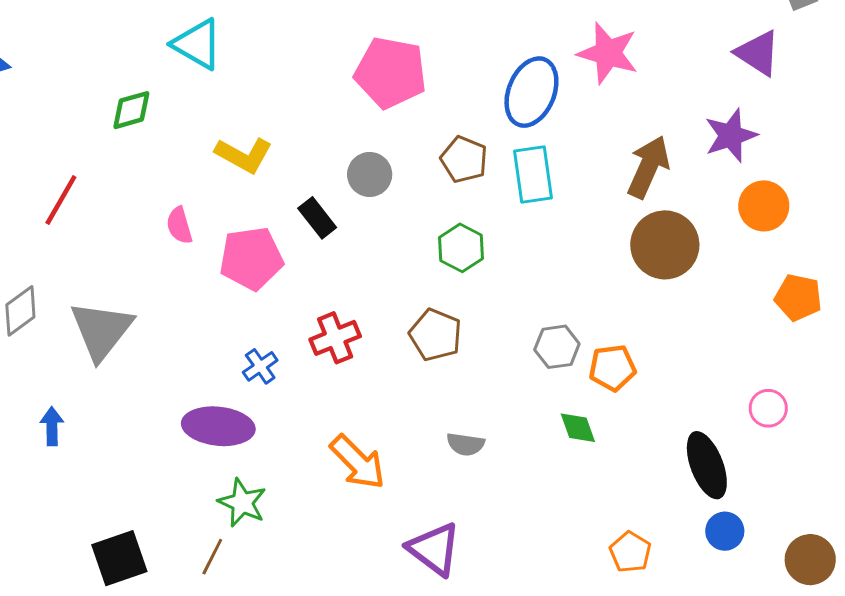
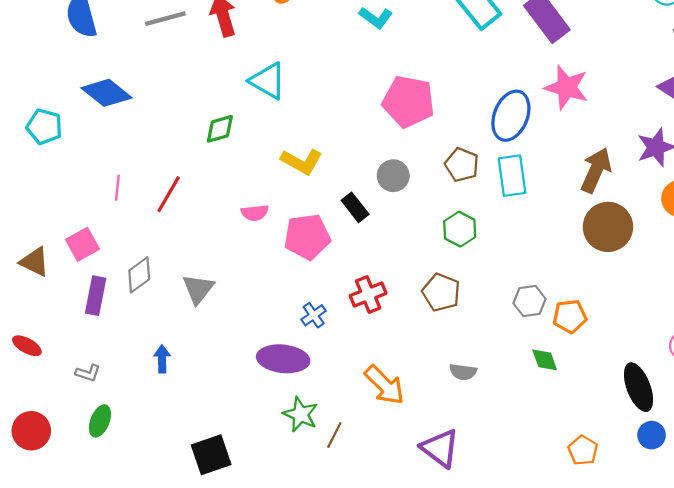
pink semicircle: (179, 225) -> (255, 213), turned -80
gray triangle: (101, 330) -> (198, 289), size x0.7
brown line: (212, 557) -> (334, 435), moved

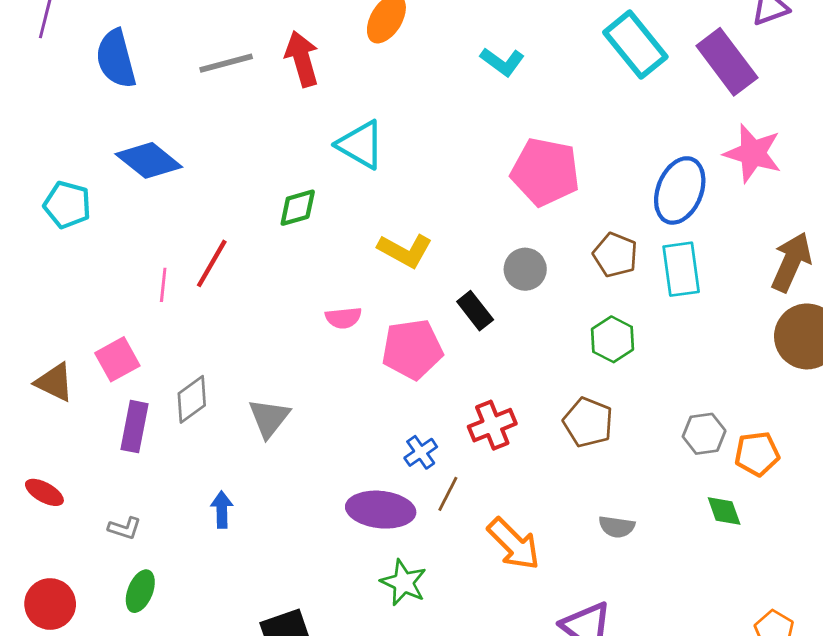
red line: (169, 194) -> (212, 263), moved
brown line: (334, 435) -> (448, 494), moved

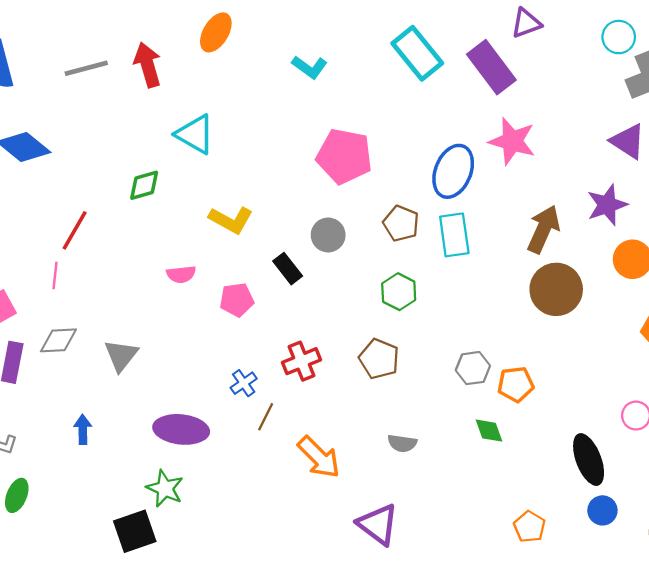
pink line: (163, 285) -> (55, 275), moved
pink pentagon: (412, 349) -> (237, 300), size x0.7
gray diamond: (192, 399) -> (58, 340), turned 33
purple ellipse: (381, 510) -> (181, 429), moved
green star: (404, 583) -> (165, 488), moved

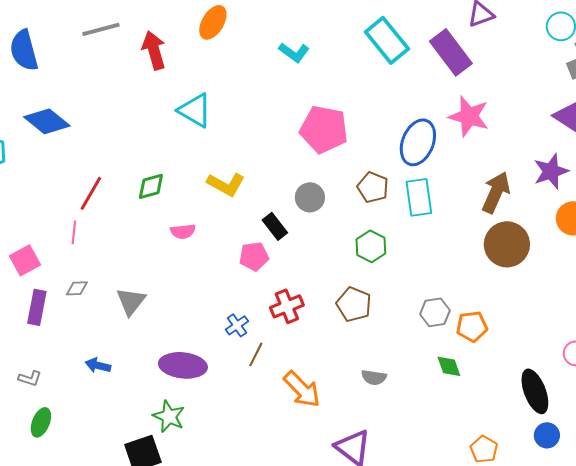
gray line: (86, 68) -> (101, 29), moved
green diamond: (144, 185) -> (151, 186), moved
pink pentagon: (237, 300) -> (254, 256), moved
gray diamond: (58, 340) -> (77, 288), size x0.7
blue arrow: (83, 429) -> (98, 365), turned -75

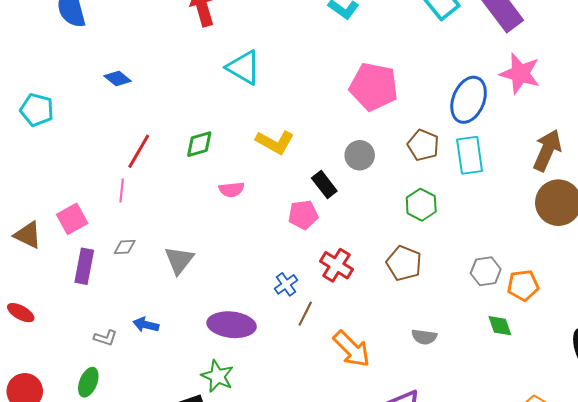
blue diamond: (47, 121) -> (118, 79), moved, size x0.6
red cross: (287, 306) -> (336, 265), turned -36
gray L-shape: (30, 378) -> (105, 338), moved

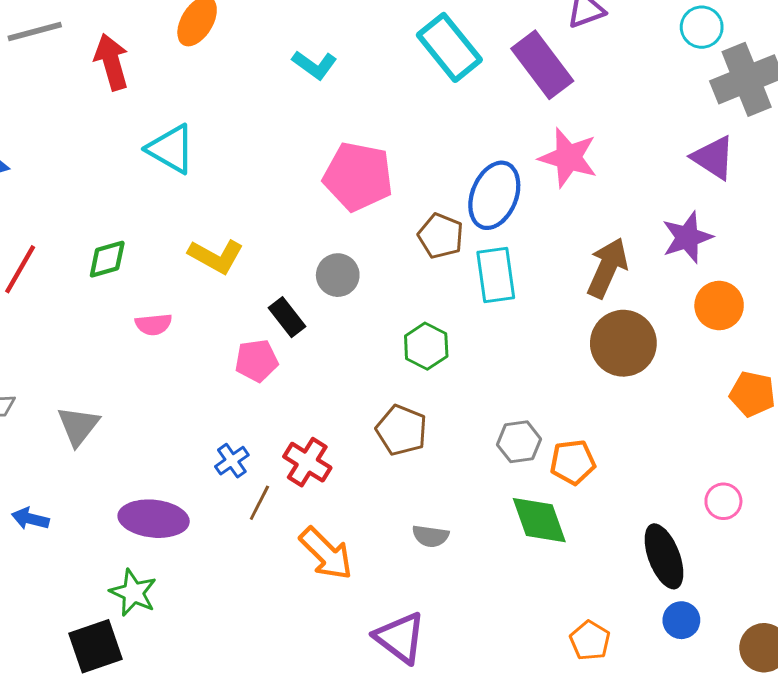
brown pentagon: (423, 145) -> (441, 236), moved
red cross: (336, 265) -> (307, 462), moved
green diamond: (500, 326) -> (539, 520), size x1.6

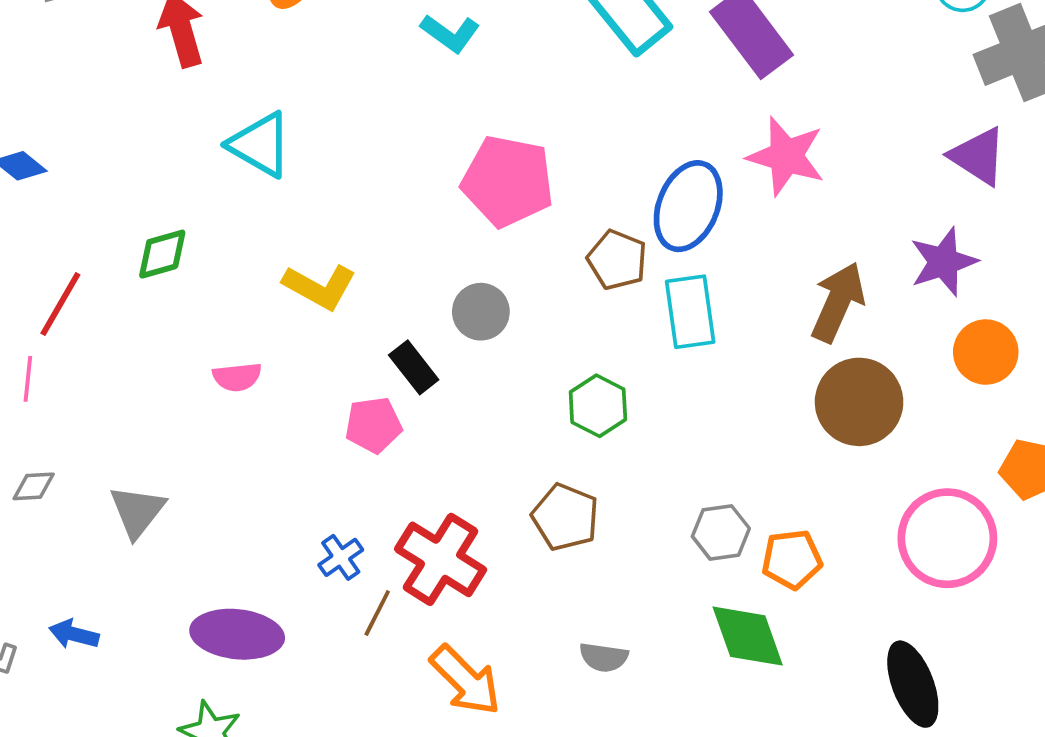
green diamond: (107, 259) -> (162, 254), moved
red cross: (307, 462) -> (441, 559), size x1.4
pink circle: (723, 501) -> (947, 538), moved, size x2.0

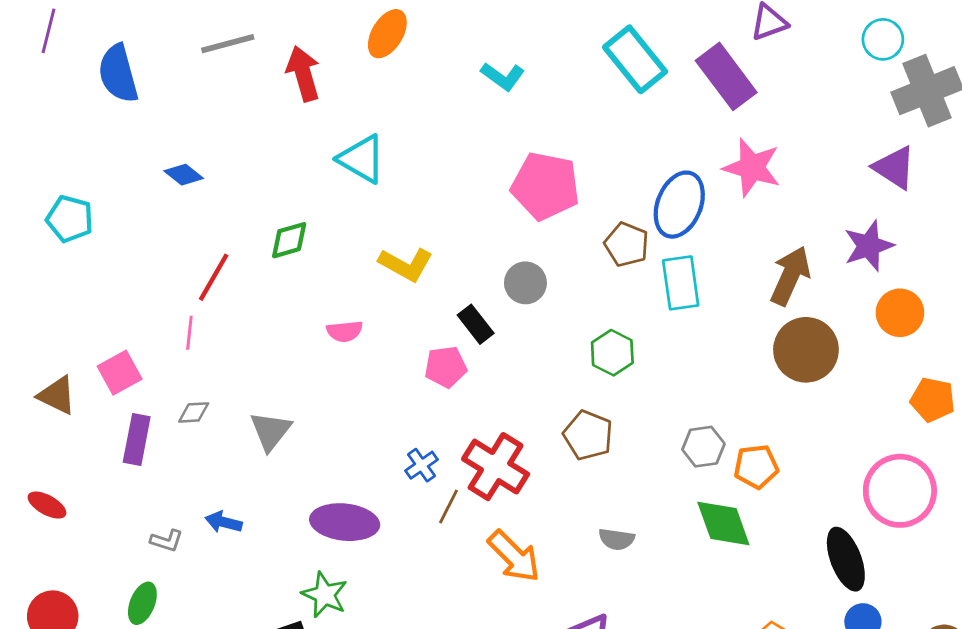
pink circle: (947, 538) -> (900, 491), moved

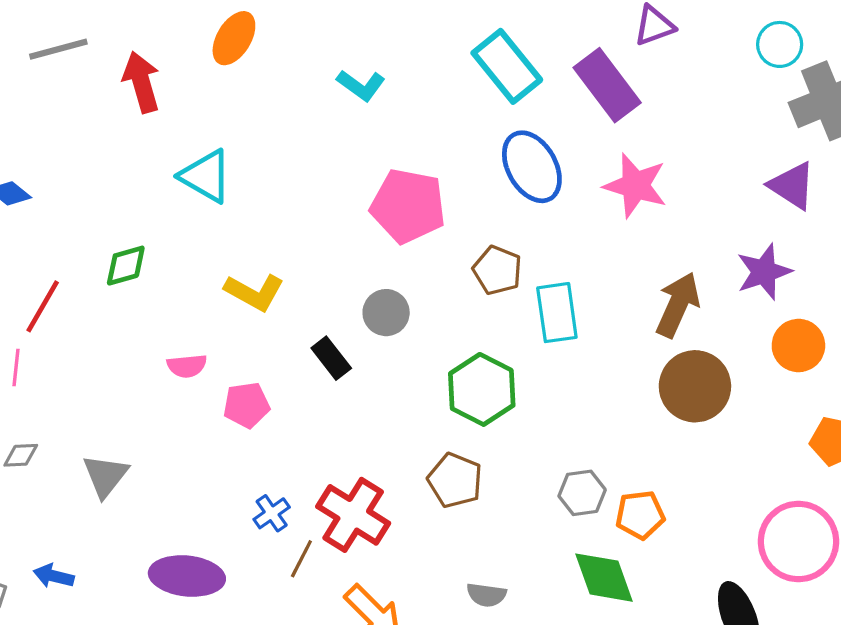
blue ellipse: (679, 205) -> (532, 167), moved, turned -52
green hexagon: (612, 353) -> (482, 389), size x1.4
pink pentagon: (446, 367) -> (247, 405), moved

